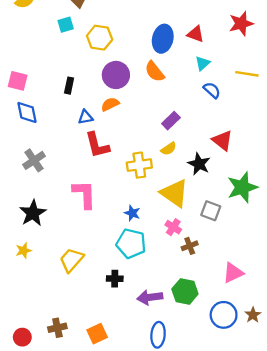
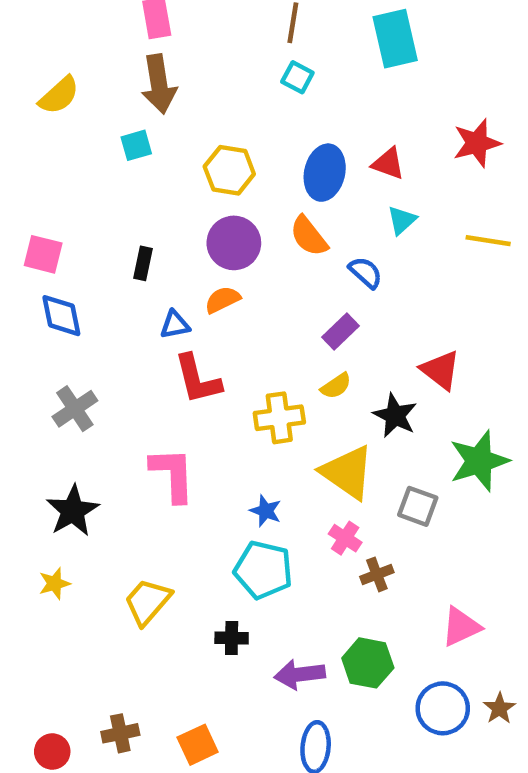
yellow hexagon: (100, 38) -> (229, 170), moved
blue semicircle: (212, 90) -> (366, 272), moved

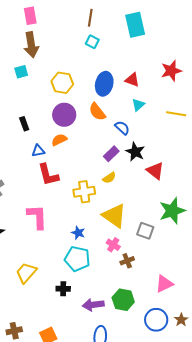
black rectangle: (143, 263) -> (24, 124), turned -32
black star: (395, 415) -> (135, 152), moved

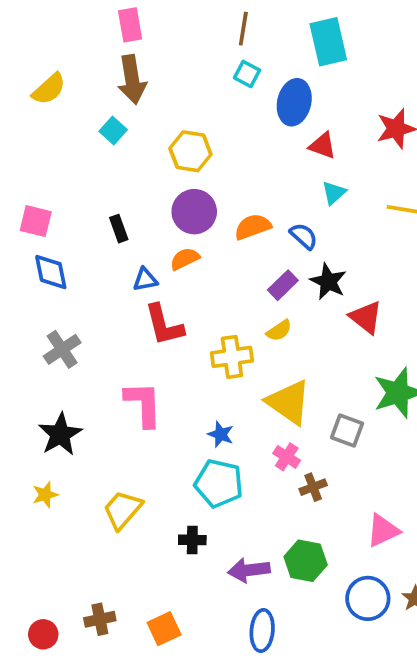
cyan square: (21, 72) -> (113, 130), turned -32
blue ellipse: (104, 84) -> (294, 102), moved
orange semicircle: (97, 112) -> (253, 227), moved, turned 108

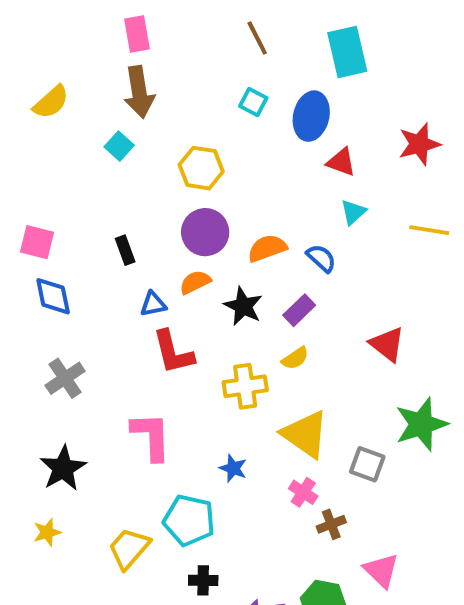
brown line: (243, 29) -> (257, 38), turned -36
cyan square: (247, 74) -> (253, 102), moved
black star: (328, 281) -> (243, 306), moved
cyan pentagon: (219, 483) -> (189, 520), moved
pink triangle: (383, 531) -> (381, 570), moved, turned -51

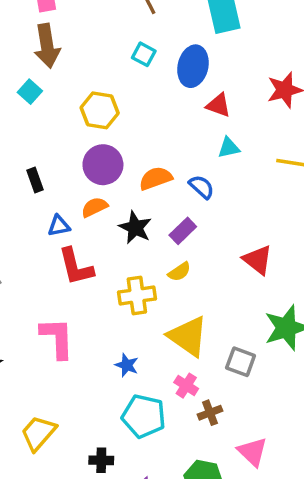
cyan triangle: (353, 212) -> (229, 148), turned 30
cyan pentagon: (189, 520) -> (144, 416), moved

